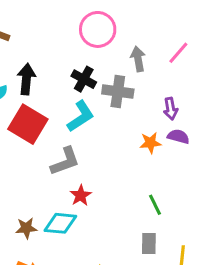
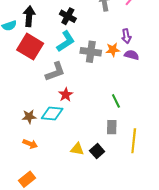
gray cross: (118, 92) -> (91, 52), moved
orange star: (150, 143) -> (113, 50), moved

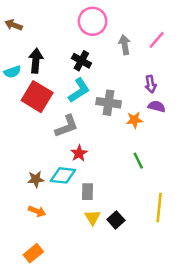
orange star: (113, 50) -> (134, 120), moved
gray rectangle: (112, 127) -> (88, 192), moved
yellow triangle: (77, 149) -> (93, 217), turned 48

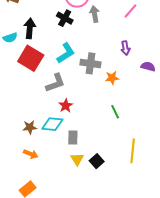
gray arrow: (125, 45) -> (95, 14), moved
black cross: (81, 61) -> (65, 18), moved
purple semicircle: (157, 106) -> (148, 66), moved

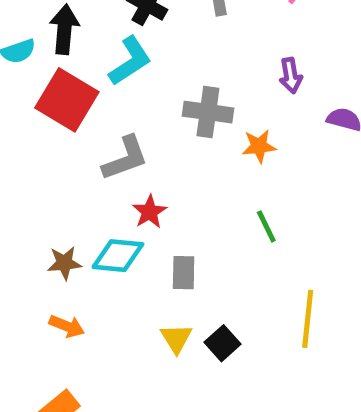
cyan L-shape: (66, 53) -> (130, 61), moved
gray rectangle: (73, 138) -> (184, 273), moved

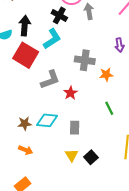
red star: (150, 212) -> (71, 93), moved

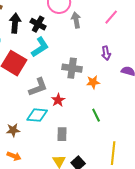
black cross: (59, 15) -> (38, 24), moved
black arrow: (25, 26) -> (15, 23), moved
cyan diamond: (47, 120) -> (37, 115), moved

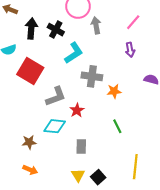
cyan L-shape: (40, 47) -> (74, 53), moved
purple arrow: (106, 53) -> (130, 50), moved

